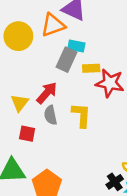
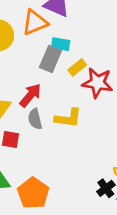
yellow rectangle: (91, 68) -> (77, 67), turned -35
yellow L-shape: (81, 115) -> (68, 118), turned 95

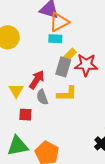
orange triangle: (35, 22) -> (59, 22), moved
gray rectangle: (50, 59) -> (63, 67), moved

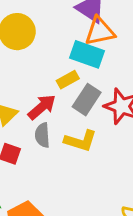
cyan rectangle: (55, 39) -> (87, 54), size x1.5
yellow rectangle: (70, 55) -> (68, 80), moved

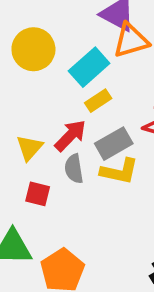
cyan rectangle: (87, 54) -> (89, 67), moved, turned -56
gray rectangle: (87, 100) -> (114, 144), moved, turned 32

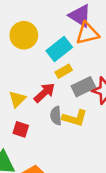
gray rectangle: (114, 144) -> (83, 87), moved
gray semicircle: (74, 169) -> (56, 116), moved

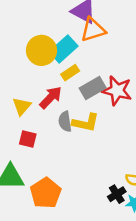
yellow circle: (24, 35) -> (41, 50), moved

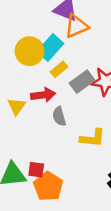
red arrow: (51, 97) -> (43, 95), turned 45
yellow L-shape: (86, 123) -> (93, 138), moved
red square: (28, 139) -> (36, 170), moved

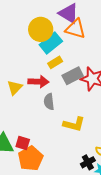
orange triangle: (76, 26) -> (75, 29), turned 30
yellow circle: (30, 51) -> (41, 29), moved

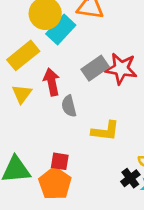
yellow rectangle: (55, 62) -> (23, 55), moved, size x1.6
red arrow: (38, 82) -> (52, 82), turned -96
red square: (23, 143) -> (60, 161), moved

